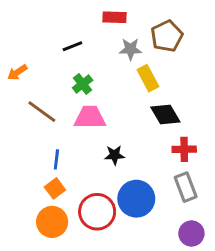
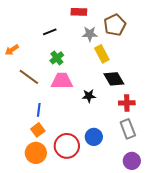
black star: (115, 155) -> (89, 96), moved
blue circle: (136, 199) -> (94, 137), size x0.7

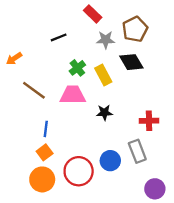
red rectangle: (79, 12) -> (93, 14), turned 42
yellow rectangle: (102, 54) -> (103, 75), moved
green cross: (57, 58) -> (77, 68), moved
black diamond: (114, 79) -> (131, 62), moved
gray rectangle: (128, 129) -> (137, 151), moved

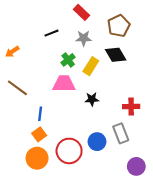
gray star: (106, 40) -> (84, 38), moved
yellow rectangle: (103, 75) -> (91, 66), turned 60
brown line: (34, 90) -> (17, 88), moved

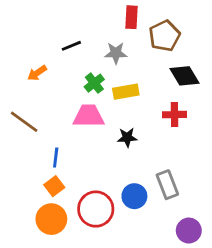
red rectangle: (81, 12) -> (132, 17), moved, turned 49
orange arrow: (12, 52) -> (37, 73), moved
black diamond: (116, 55) -> (185, 76), moved
yellow rectangle: (91, 66) -> (126, 92), turned 48
red cross: (131, 106) -> (174, 115), moved

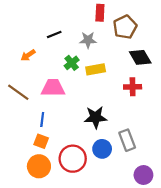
pink trapezoid: (89, 116) -> (53, 88), moved
black star: (127, 137) -> (96, 117), moved, size x1.5
orange square: (54, 186) -> (41, 141), turned -32

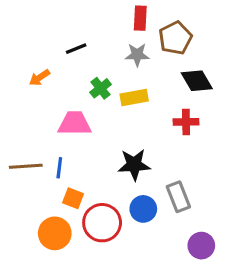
gray star: (88, 40) -> (137, 55), moved
brown line: (18, 92) -> (26, 166), moved, turned -40
orange square: (41, 141) -> (73, 198), moved

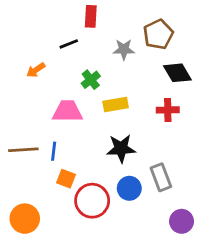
red rectangle: (140, 18) -> (91, 16), moved
yellow rectangle: (134, 97) -> (116, 104), moved
orange circle: (55, 233) -> (25, 219), moved

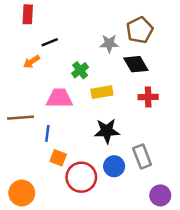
red rectangle: (91, 16) -> (28, 14), moved
black line: (69, 44) -> (50, 42), moved
black diamond: (177, 73) -> (136, 64), moved
brown line: (23, 150) -> (21, 118), moved

